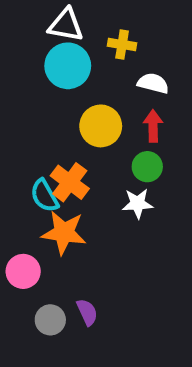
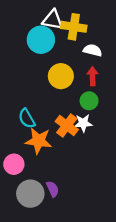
white triangle: (66, 25) -> (53, 20), moved
yellow cross: (122, 44) -> (74, 27), size x1.5
orange cross: (70, 182) -> (67, 125), moved
gray circle: (50, 320) -> (30, 194), size x1.5

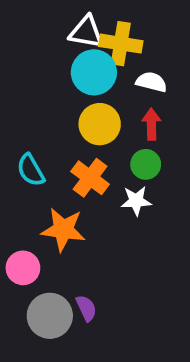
cyan circle: (41, 40) -> (94, 72), moved
cyan semicircle: (27, 118) -> (31, 170), moved
orange cross: (67, 125) -> (90, 178), moved

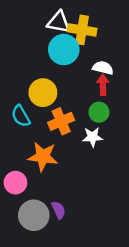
white semicircle: (151, 82) -> (103, 68), moved
yellow circle: (100, 124) -> (43, 93), moved
orange cross: (90, 178) -> (61, 121), turned 30

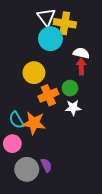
white triangle: (59, 22) -> (46, 17), turned 42
green circle: (99, 112) -> (70, 88), moved
cyan semicircle: (21, 116) -> (16, 120), moved

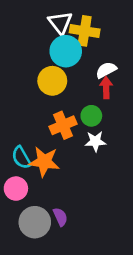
white semicircle: (81, 53) -> (106, 70), turned -42
yellow circle: (34, 73) -> (52, 81), moved

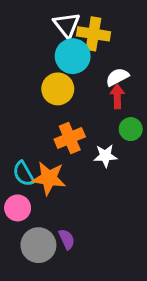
green circle: (91, 116) -> (131, 129), moved

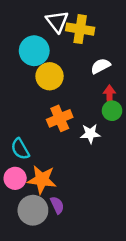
cyan circle: (73, 56) -> (34, 51), moved
red arrow: (117, 96) -> (109, 95), moved
orange star: (49, 178) -> (42, 180), moved

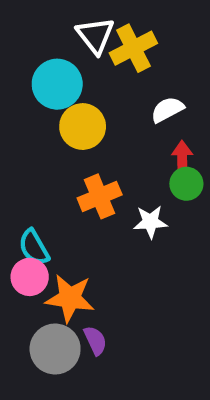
yellow cross: (80, 29) -> (133, 48), turned -36
pink circle: (15, 178) -> (30, 277), moved

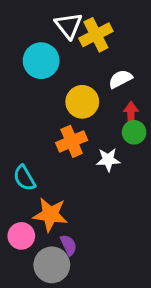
yellow circle: (83, 127) -> (82, 102), moved
pink circle: (30, 277) -> (21, 236), moved
gray circle: (55, 349) -> (52, 265), moved

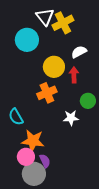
red arrow: (131, 114) -> (74, 75), moved
green circle: (134, 132) -> (88, 101), moved
white star: (108, 160) -> (71, 118), moved
pink circle: (21, 236) -> (26, 157), moved

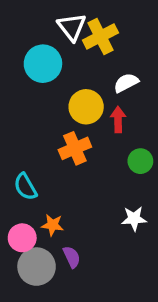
white star: (71, 118) -> (134, 219), moved
orange star: (33, 141) -> (53, 225), size x0.6
pink circle: (26, 157) -> (22, 238), moved
gray circle: (34, 174) -> (37, 267), moved

